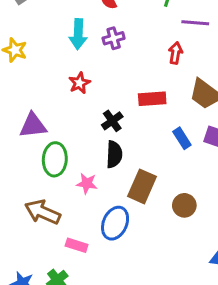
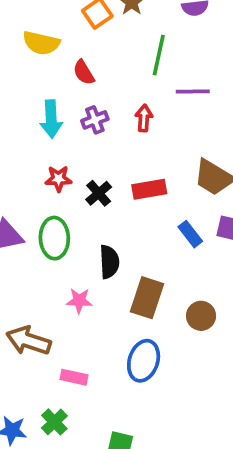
red arrow: (176, 53) -> (144, 118), moved
red star: (79, 83) -> (58, 179), turned 30
black cross: (112, 121) -> (99, 193), moved
green ellipse: (55, 159) -> (54, 238), moved
blue ellipse: (115, 223) -> (144, 361), moved

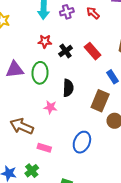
red arrow: (144, 118) -> (93, 13), turned -56
red rectangle: (149, 189) -> (93, 51), turned 54
brown rectangle: (147, 298) -> (100, 101), moved

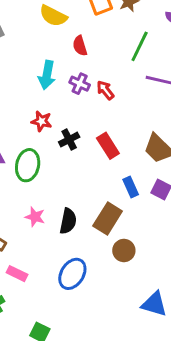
purple cross: (67, 12) -> (80, 84), turned 32
red arrow: (93, 13) -> (105, 90), moved
black semicircle: (68, 88) -> (68, 221), moved

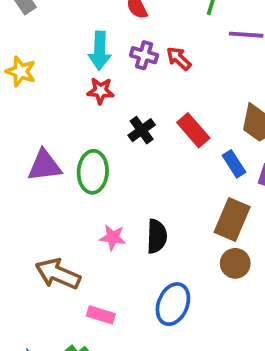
red star: (41, 121) -> (101, 91), moved
blue rectangle: (131, 187) -> (234, 164), moved
brown rectangle: (108, 219) -> (232, 220), moved

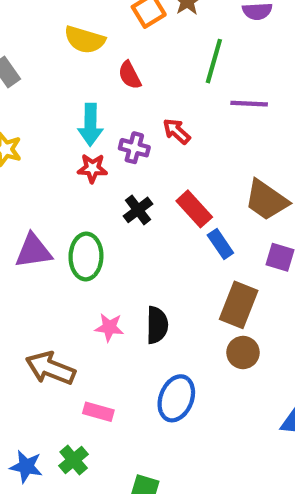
purple cross: (144, 55) -> (134, 148), moved
blue rectangle: (234, 164) -> (220, 244), moved

